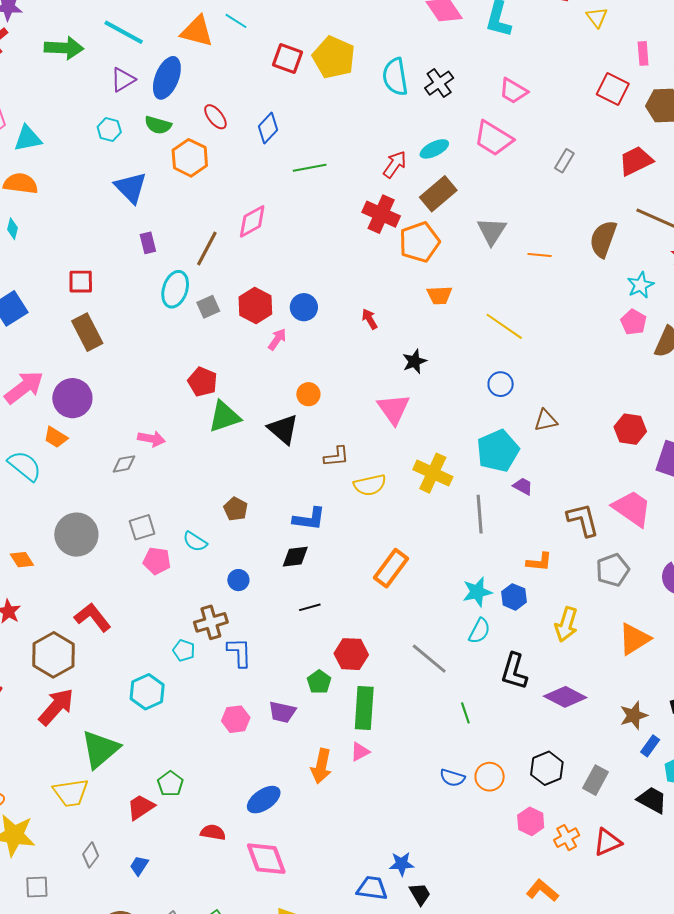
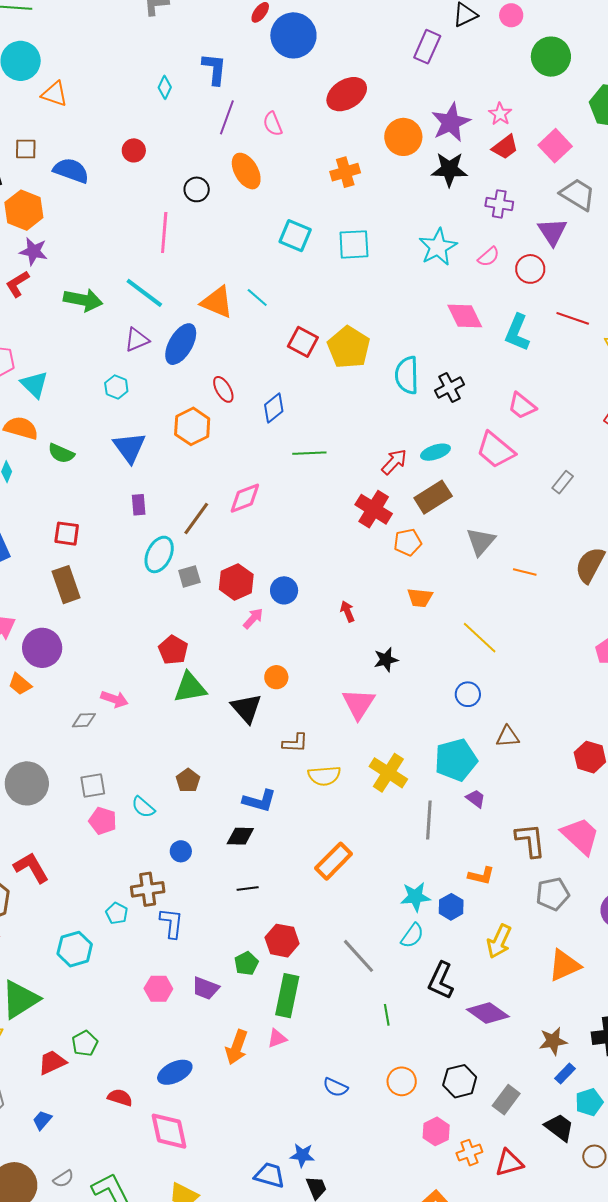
green semicircle: (158, 125) -> (61, 453), moved
cyan triangle: (28, 138) -> (34, 384), turned 48
orange pentagon: (419, 242) -> (408, 542), size x0.7
blue semicircle: (452, 778) -> (335, 1087), moved

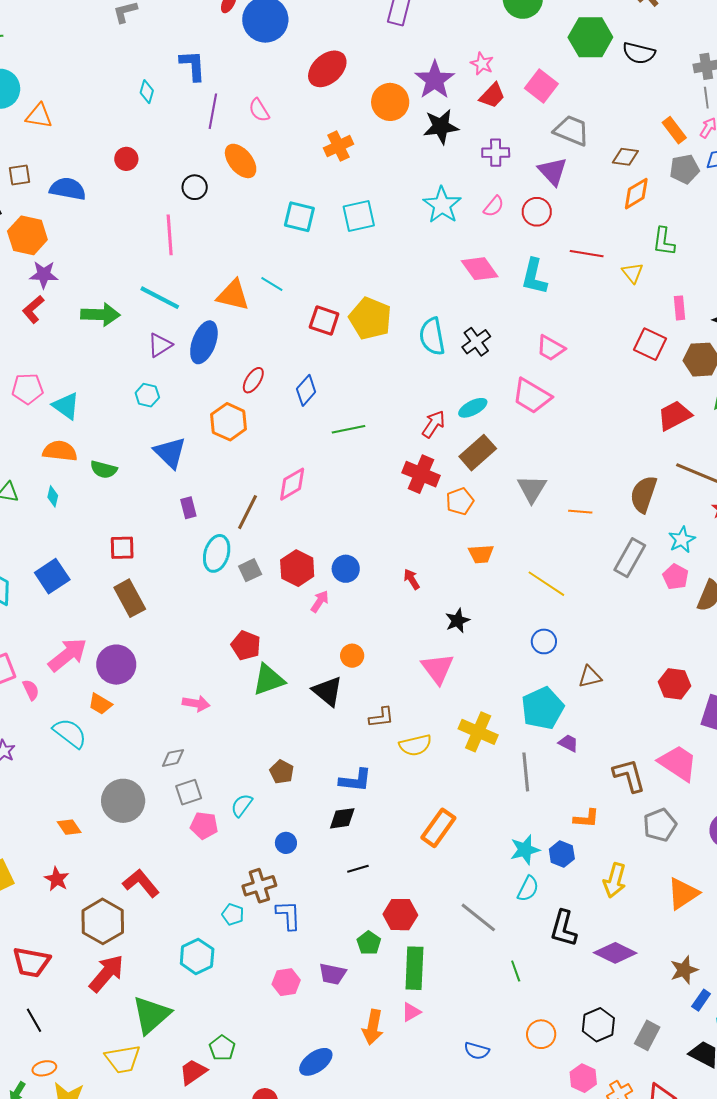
red ellipse: (223, 389) -> (253, 380), turned 72
gray rectangle: (563, 482) -> (630, 558), moved, size x1.6
gray diamond: (84, 720) -> (173, 758), moved
cyan semicircle: (143, 807) -> (242, 805), turned 95

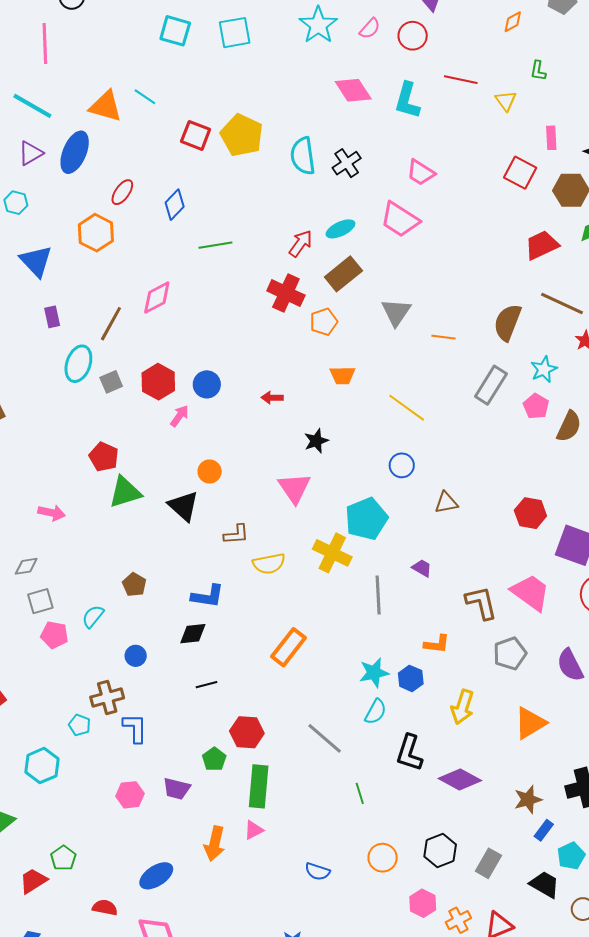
orange diamond: (636, 194) -> (513, 22), size x0.7
green L-shape: (664, 241) -> (538, 71), size x0.7
red arrow: (412, 579) -> (272, 398), turned -60
cyan pentagon: (543, 708) -> (366, 519), moved

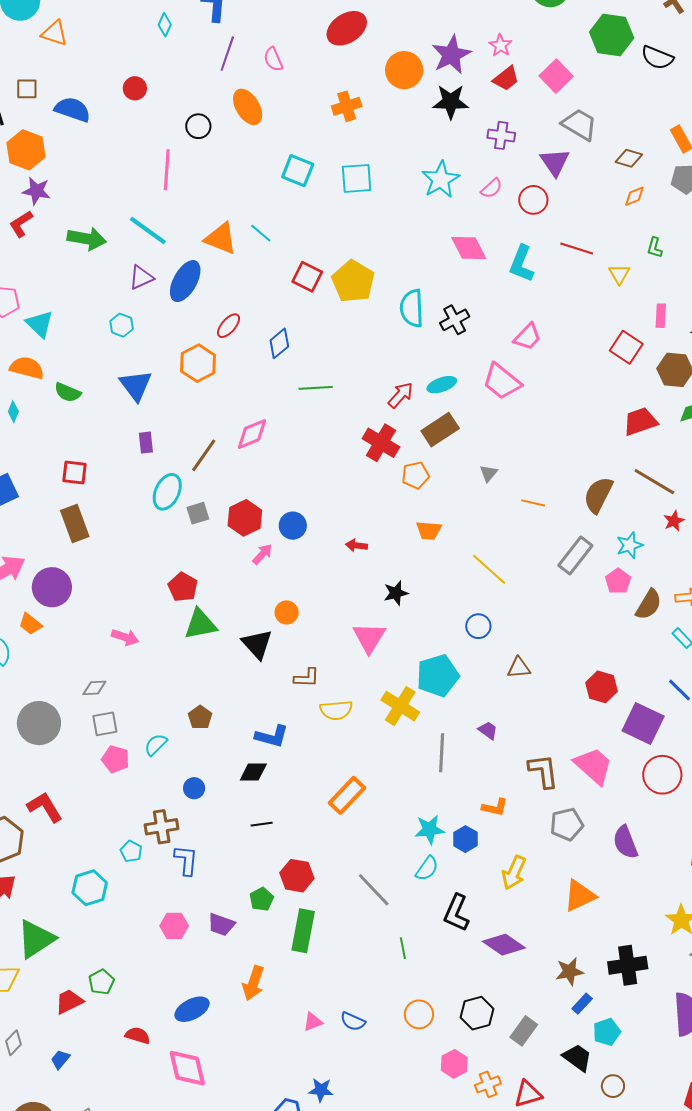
pink trapezoid: (421, 173) -> (527, 337), turned -84
gray triangle: (396, 312) -> (489, 473), size x0.6
pink triangle: (254, 830) -> (313, 1022), moved

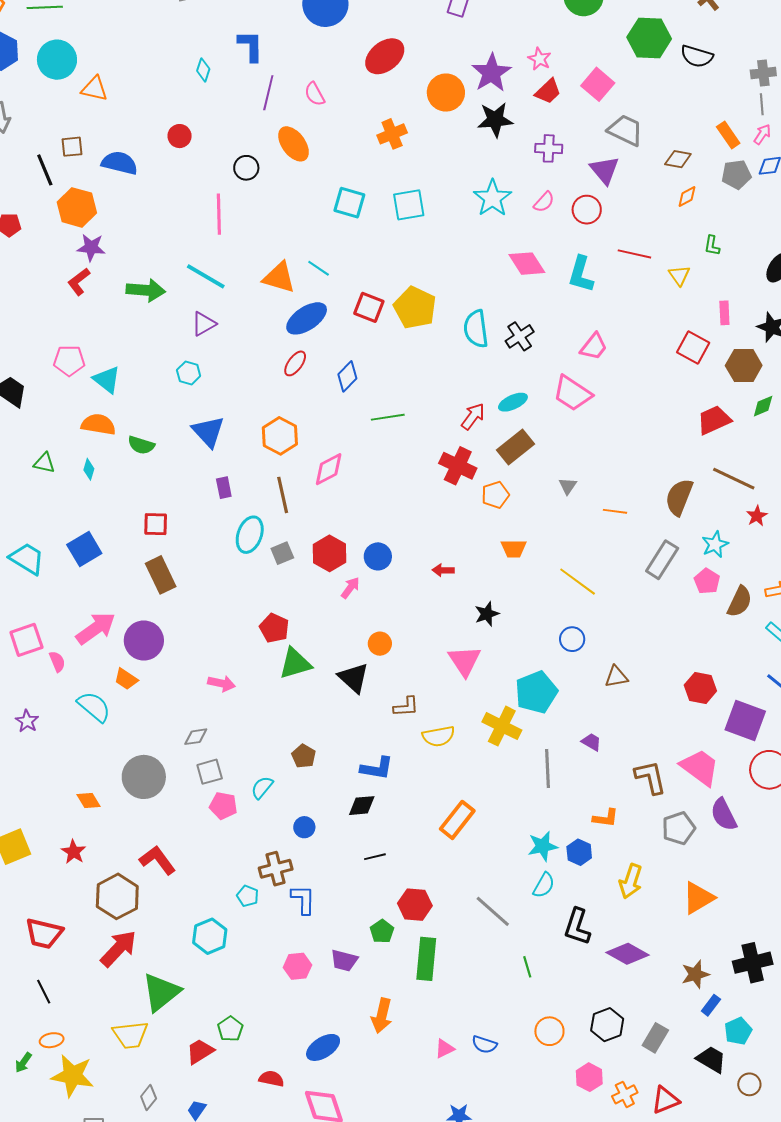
blue ellipse: (185, 281) -> (307, 318), moved, turned 33
orange hexagon: (198, 363) -> (280, 436), moved
brown line: (204, 455) -> (283, 495), turned -42
purple semicircle: (625, 842) -> (724, 815), moved

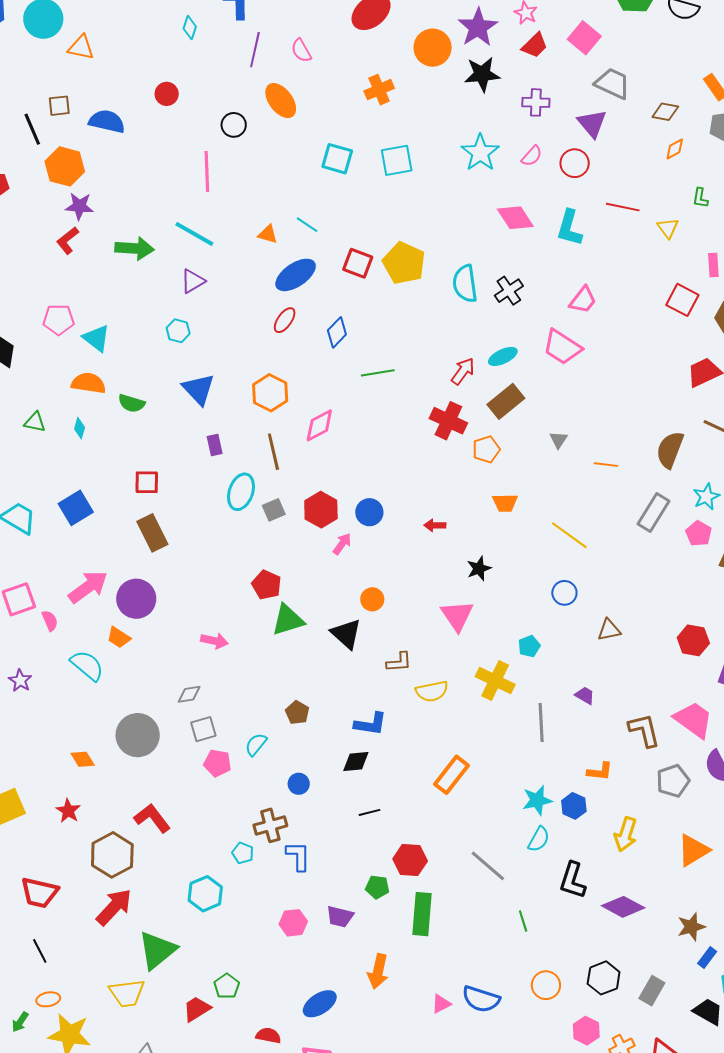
orange triangle: (279, 277) -> (268, 234), size x0.6
cyan pentagon: (536, 692) -> (529, 646), size x0.5
green pentagon: (382, 931) -> (377, 887), turned -30
blue semicircle: (484, 1044) -> (481, 999), size x1.5

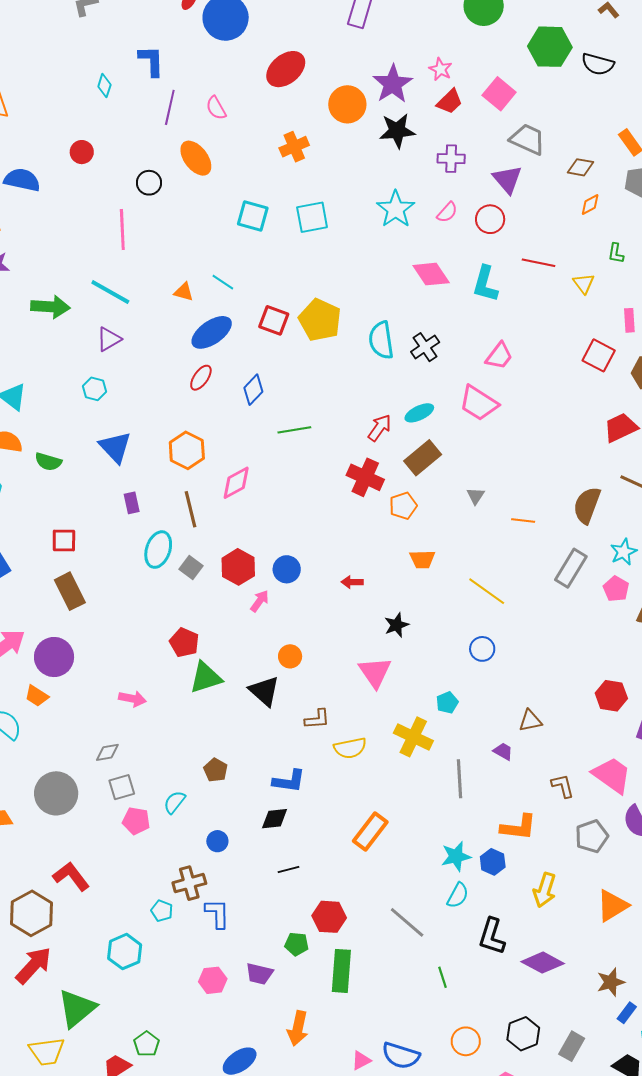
gray square: (274, 510) -> (191, 567), turned -30
brown triangle: (609, 630) -> (530, 721), moved
brown L-shape: (644, 730) -> (563, 786), size x0.7
orange L-shape: (600, 771) -> (518, 827), size x1.4

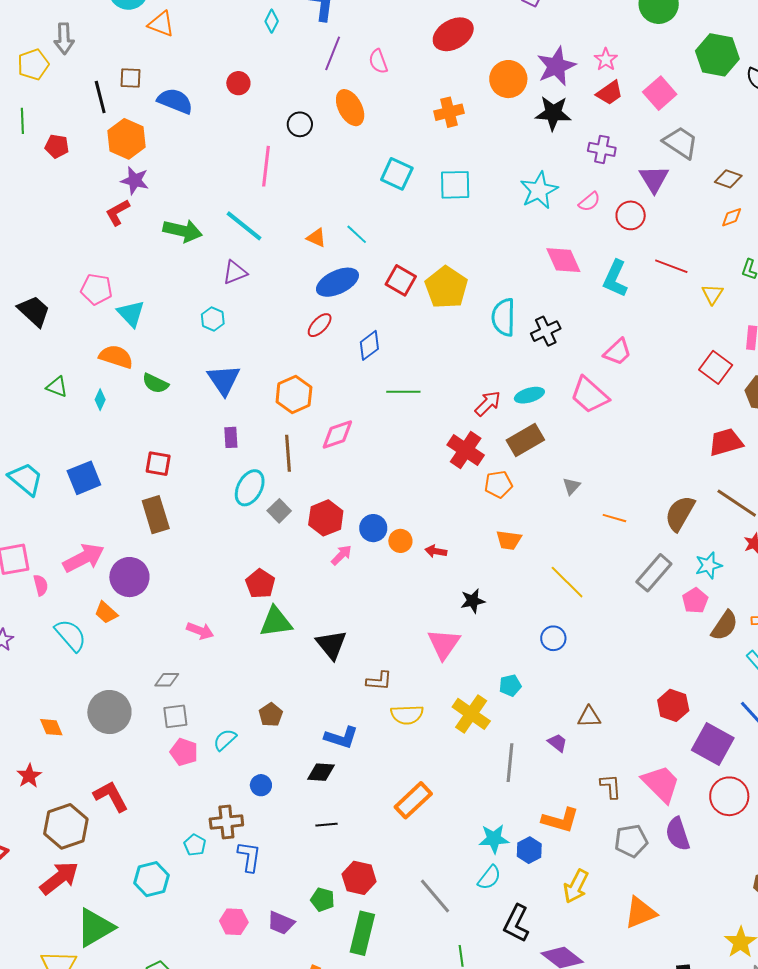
orange circle: (290, 656) -> (400, 541), moved

